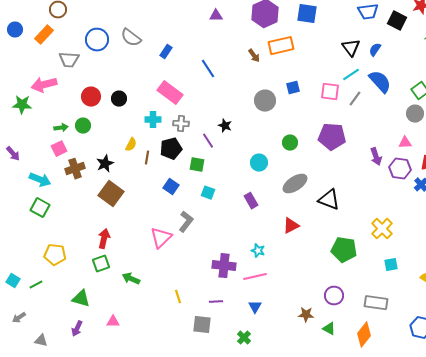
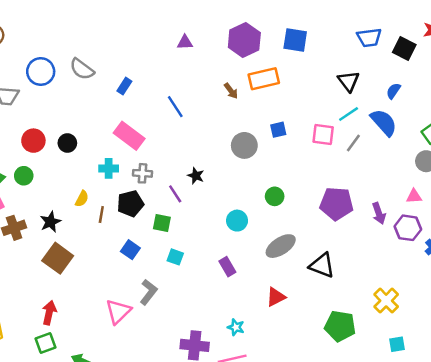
blue semicircle: (375, 50) -> (393, 91), moved
purple pentagon: (332, 137) -> (336, 204), moved

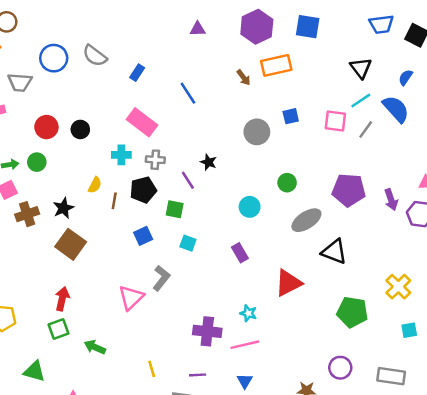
gray ellipse: (281, 246) -> (306, 220), moved
blue square: (130, 250) -> (143, 236), turned 30
red triangle: (276, 297) -> (288, 283), size x1.4

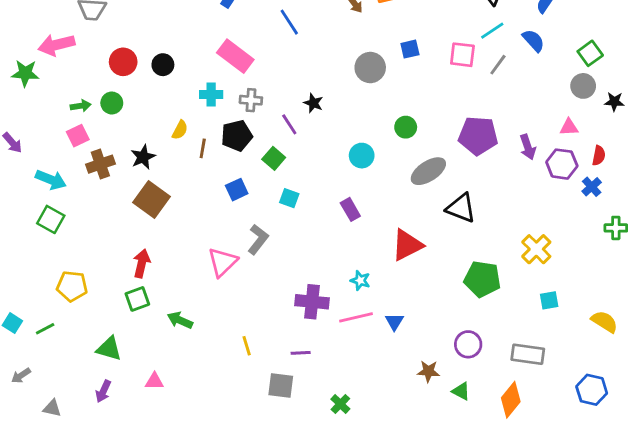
blue semicircle: (396, 109) -> (533, 41), size x0.7
green square: (175, 209) -> (274, 158), turned 30
blue triangle: (245, 381) -> (394, 322), moved

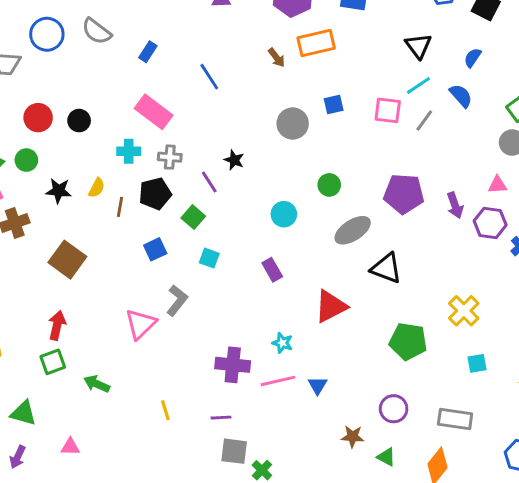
black star: (143, 157) -> (59, 191), moved, turned 30
gray square: (281, 386) -> (234, 451), moved

